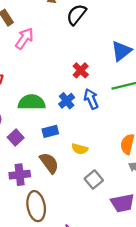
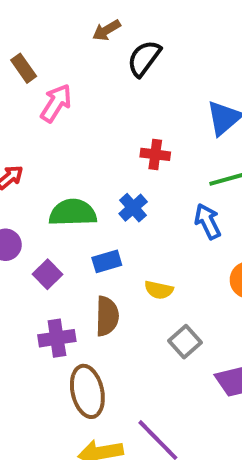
red cross: (81, 70) -> (155, 154), turned -35
blue arrow: (91, 99) -> (208, 221), moved
brown semicircle: (49, 163) -> (107, 316), turned 40

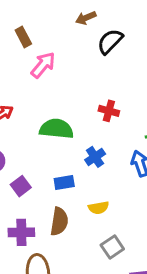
blue cross: (133, 208) -> (95, 157), moved
green semicircle: (73, 213) -> (56, 129), moved
yellow semicircle: (159, 290) -> (99, 208), turned -30

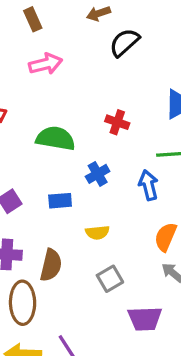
brown rectangle: (23, 37) -> (33, 19), moved
pink arrow: (43, 65) -> (46, 64), turned 32
brown semicircle: (59, 221) -> (51, 265), moved

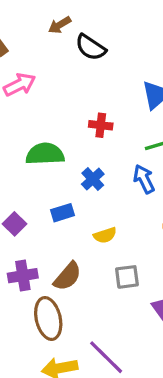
black semicircle: (124, 43) -> (91, 47), turned -92
brown semicircle: (51, 265) -> (68, 276), turned 40
gray square: (110, 279) -> (127, 277), turned 35

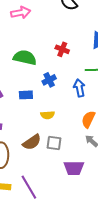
brown semicircle: (68, 276) -> (32, 142), moved

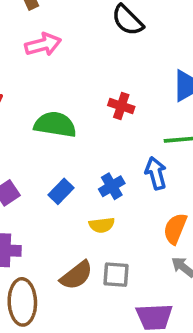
blue cross: (49, 80) -> (112, 186), moved
blue rectangle: (26, 95) -> (61, 191), turned -40

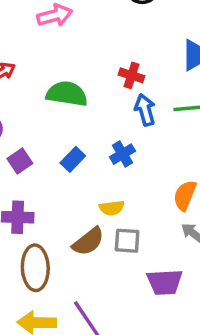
blue arrow: (156, 173) -> (145, 110), moved
yellow semicircle: (102, 225) -> (112, 208), moved

